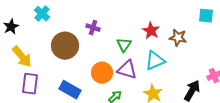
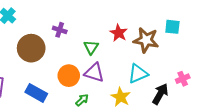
cyan square: (206, 16) -> (172, 27), moved
brown star: (178, 38) -> (146, 40), size x1.4
cyan triangle: (155, 61) -> (138, 74), moved

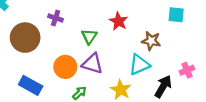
brown star: (146, 40) -> (151, 41), moved, size x0.7

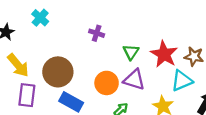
red star: (119, 21) -> (164, 54), moved, size x1.4
brown circle: (25, 38) -> (58, 72), moved

